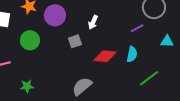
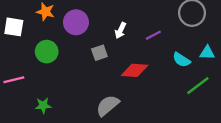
purple line: (137, 28) -> (153, 35), moved
cyan semicircle: (132, 54) -> (181, 60), moved, turned 112
green line: (149, 78) -> (198, 86), moved

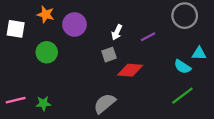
gray square: (99, 53) -> (109, 55), moved
cyan semicircle: (181, 60) -> (182, 67), moved
pink line: (14, 80) -> (16, 100), moved
green line: (198, 86) -> (182, 96), moved

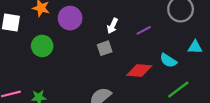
cyan semicircle: (182, 67) -> (168, 60), moved
red diamond: (130, 70) -> (139, 71), moved

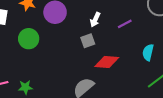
cyan semicircle: (168, 60) -> (148, 52), turned 70
red diamond: (139, 71) -> (107, 62), moved

